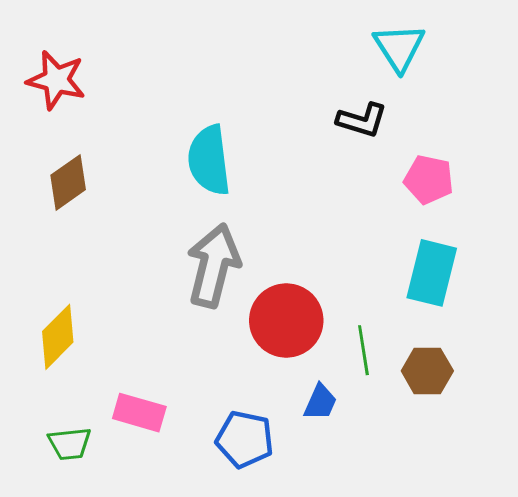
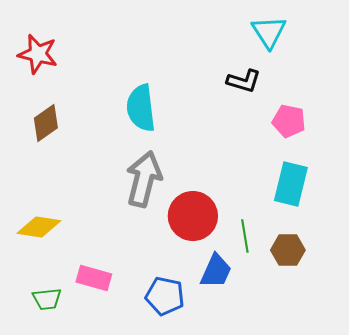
yellow diamond: (58, 337) -> (39, 227), turned 54
blue trapezoid: (320, 402) -> (216, 271), size x1.4

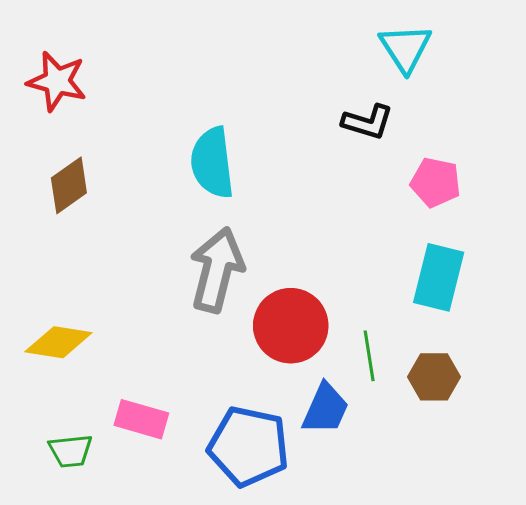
blue pentagon: (165, 296) -> (248, 446), size x1.4

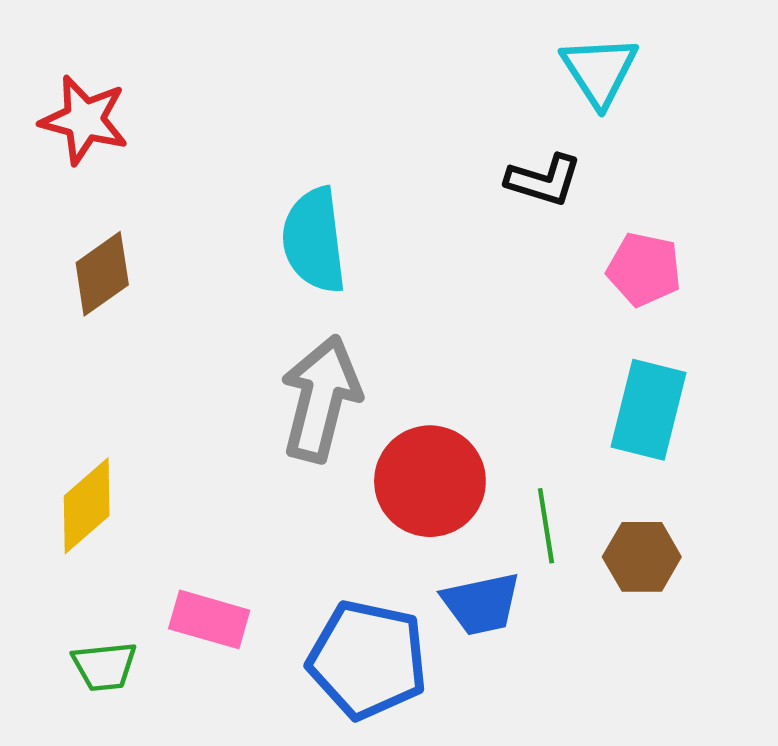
yellow diamond: (58, 342) -> (87, 506), turned -50
blue trapezoid: (325, 409) -> (481, 604), turned 54

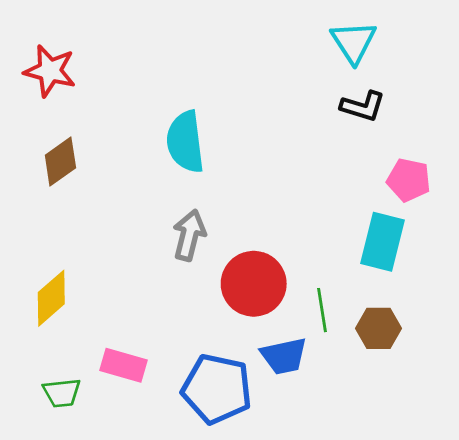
black L-shape: (544, 180) -> (363, 106), moved
pink pentagon: (644, 269) -> (409, 180), moved
gray arrow: (321, 399) -> (189, 235), size x0.7

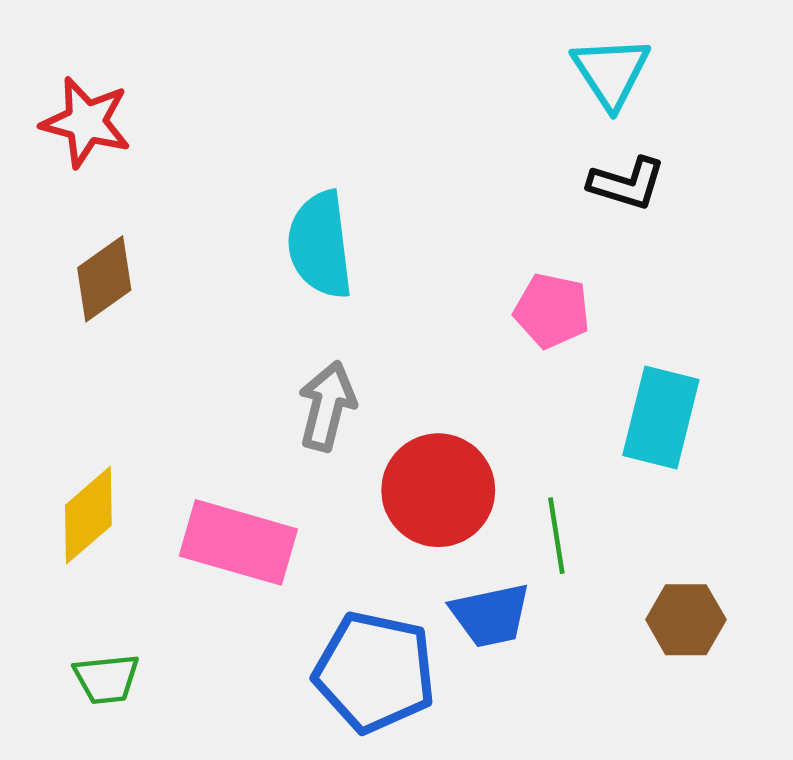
pink pentagon: (409, 180) -> (552, 311), moved
brown hexagon: (379, 328) -> (686, 620), moved
pink rectangle: (124, 365) -> (238, 542), moved, size x1.4

